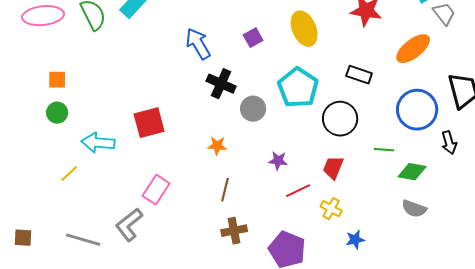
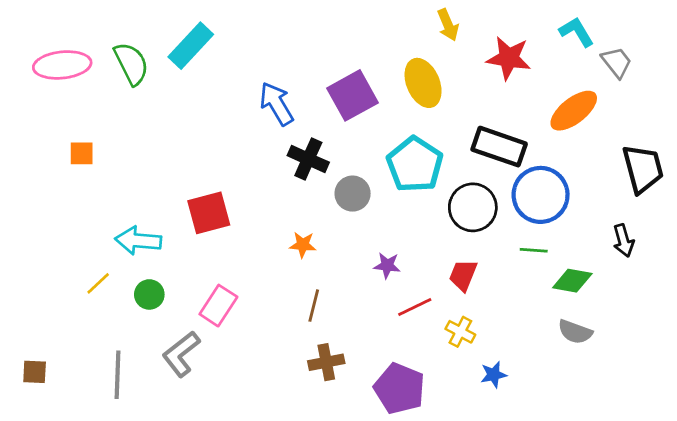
purple square: (253, 38) -> (353, 95), size x1.8
black rectangle: (359, 75) -> (499, 147), size x1.5
blue circle: (417, 110) -> (541, 195), moved
green circle: (57, 113) -> (149, 294), moved
gray line: (83, 240) -> (118, 375), turned 76

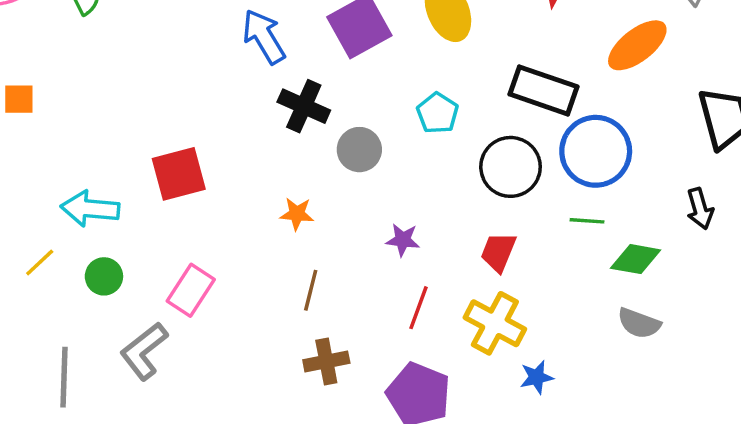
cyan pentagon: (415, 165) -> (438, 113), size x0.6
red line: (415, 307) -> (418, 308), moved, turned -44
yellow cross: (460, 332) -> (495, 323), size x1.6

